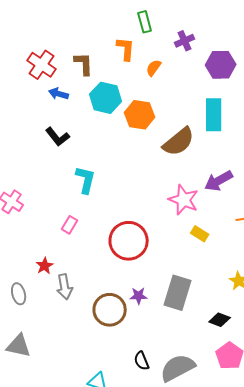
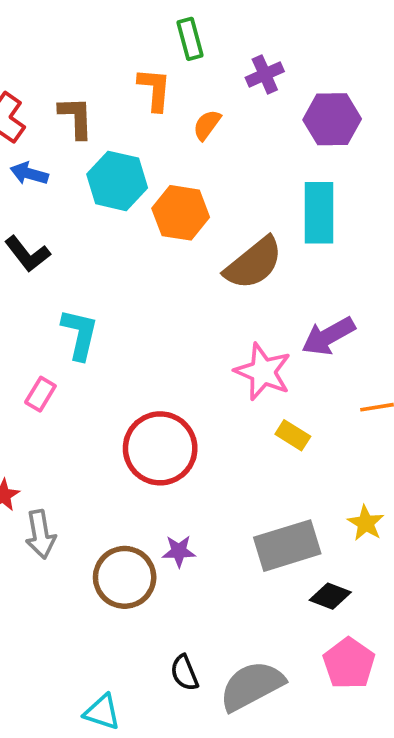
pink rectangle: (70, 225) -> (40, 394), moved
gray rectangle: (178, 293) -> (287, 546), moved, turned 56

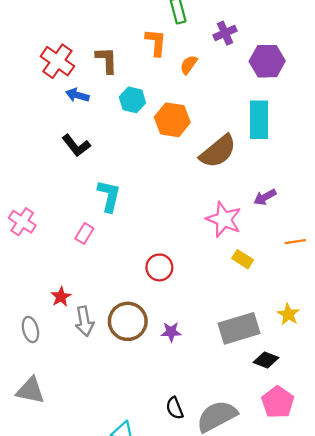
cyan hexagon: (117, 181) -> (132, 100), size x0.7
purple arrow: (328, 336) -> (265, 197), size x0.7
red circle: (160, 448) -> (159, 267), size x0.6
brown circle: (125, 577) -> (128, 321), moved

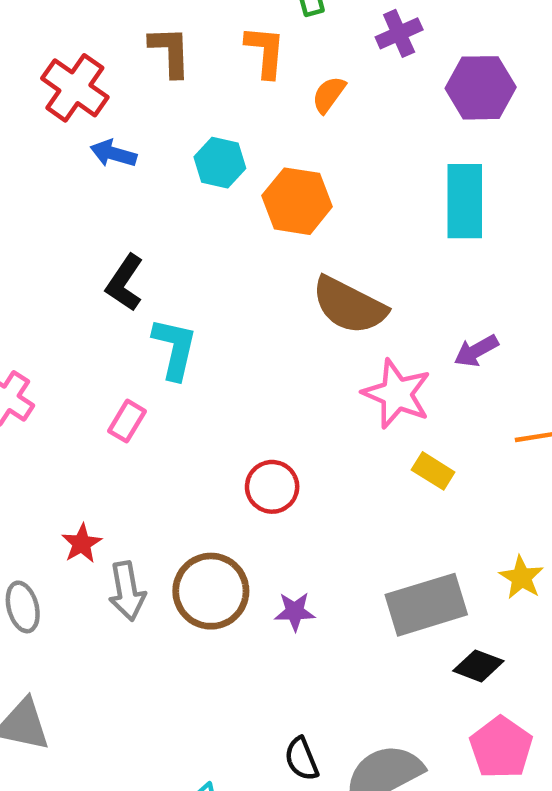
brown L-shape: (107, 60) -> (170, 52), moved
black L-shape: (76, 146) -> (125, 283), moved, turned 72
brown semicircle: (218, 151) -> (349, 305), moved, turned 66

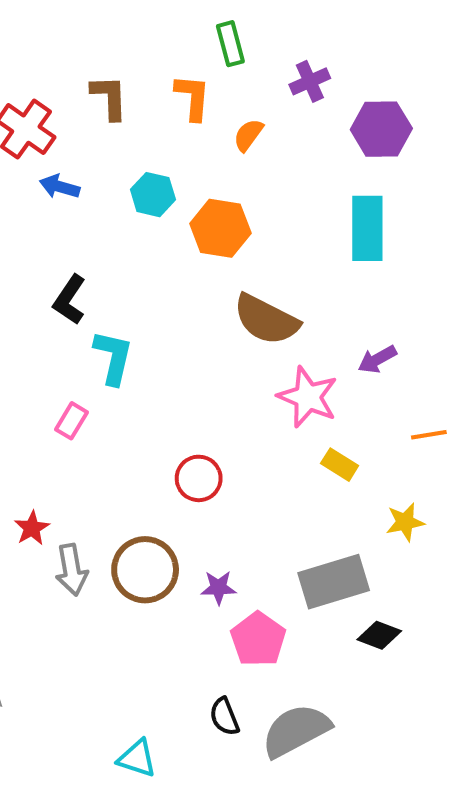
yellow star: (521, 578) -> (405, 522), moved, turned 30
pink pentagon: (501, 748) -> (258, 639), moved

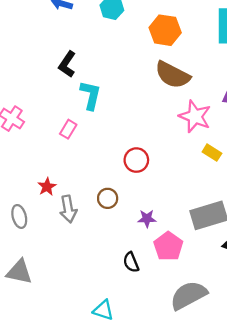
orange hexagon: (220, 228) -> (165, 30), moved
brown circle: (145, 570) -> (108, 198), moved, size x0.6
black semicircle: (224, 717) -> (131, 262), moved

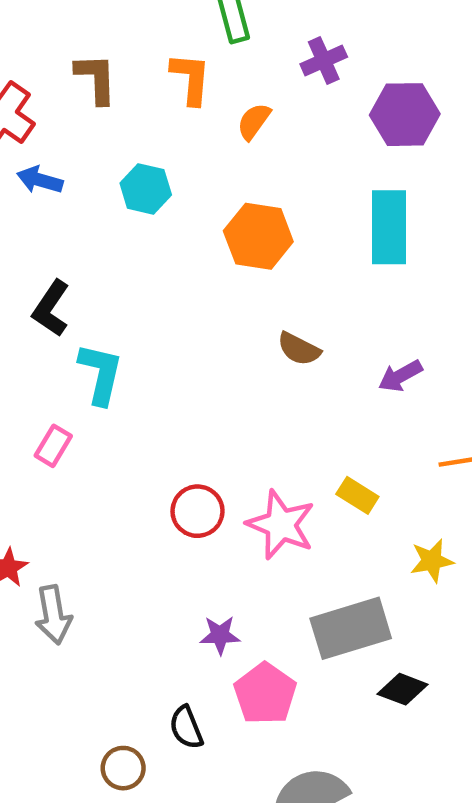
brown semicircle: (173, 75) -> (299, 349), moved, size x0.6
pink star: (195, 116) -> (281, 525), moved
brown circle: (108, 198) -> (123, 768), moved

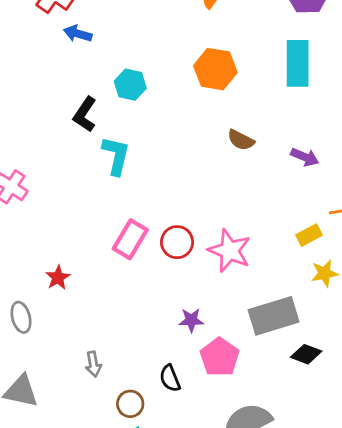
cyan hexagon: (146, 189) -> (130, 85), moved
purple arrow: (400, 376) -> (305, 157), turned -128
pink rectangle: (53, 446) -> (130, 239), moved, size x1.5
yellow rectangle: (357, 495) -> (309, 235), moved, turned -60
gray arrow: (53, 615) -> (93, 364), moved, size x0.7

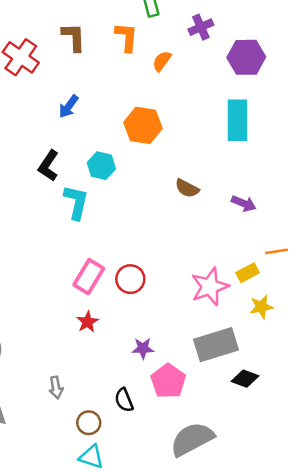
blue arrow: (78, 34) -> (69, 106), moved, turned -70
orange hexagon: (215, 69) -> (143, 125), moved
cyan hexagon: (130, 85) -> (101, 166), moved
pink star: (230, 251) -> (210, 287), moved, turned 30
red star: (58, 278) -> (87, 322), moved

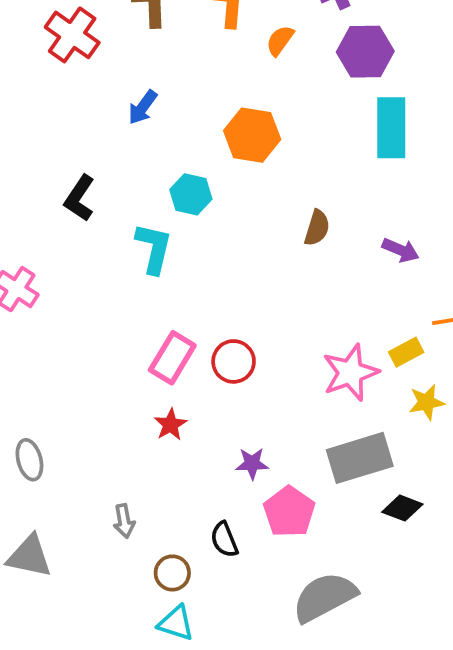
purple hexagon: (246, 57) -> (365, 52), moved
black L-shape: (48, 166) -> (80, 198), moved
brown semicircle: (187, 188) -> (317, 228), turned -100

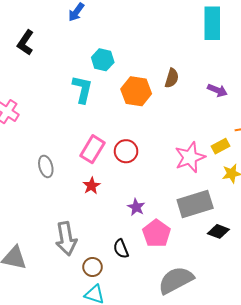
orange hexagon: (252, 135) -> (136, 91), moved
black L-shape: (80, 198) -> (25, 43), moved
gray ellipse: (29, 460) -> (46, 166), moved
purple star: (252, 463) -> (136, 207), turned 30
gray arrow: (124, 521) -> (66, 239), size x1.8

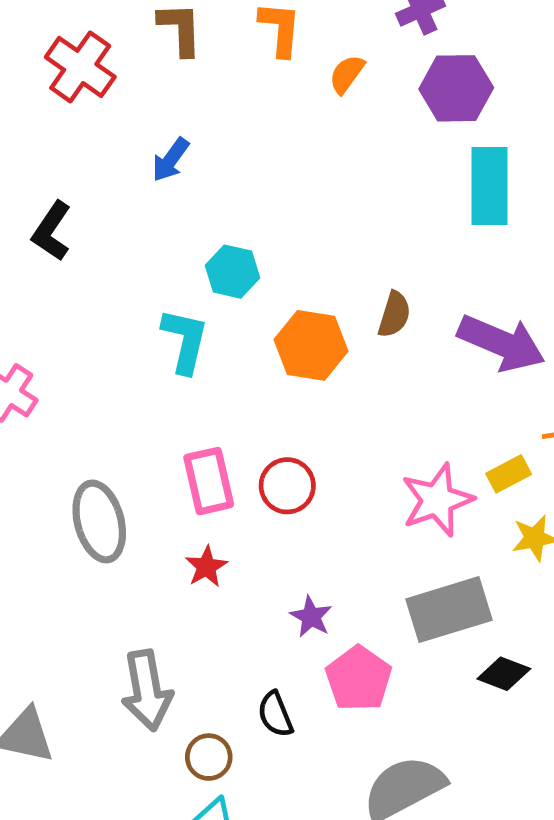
purple arrow: (217, 90) -> (501, 343), size x1.8
pink rectangle: (93, 149) -> (209, 481), turned -44
gray ellipse: (46, 166) -> (99, 521), size x1.5

